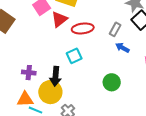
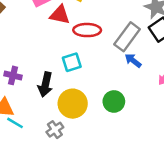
red triangle: (59, 19) -> (60, 15), turned 42
gray rectangle: (115, 29) -> (127, 37), size x1.6
yellow circle: (50, 92) -> (73, 104), moved

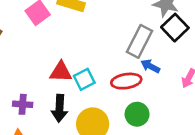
red triangle: (60, 15) -> (61, 72), moved
red ellipse: (87, 30) -> (126, 81), moved

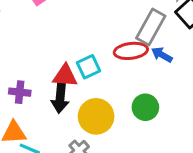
red triangle: (61, 72) -> (65, 76), moved
red ellipse: (126, 81) -> (131, 51), moved

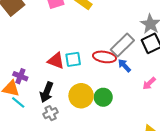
purple cross: (20, 92) -> (20, 76), moved
black arrow: (60, 98) -> (47, 92), moved
yellow circle: (96, 116) -> (81, 96), moved

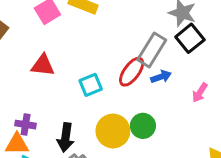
red ellipse: (104, 57) -> (132, 72), turned -50
red triangle: (56, 61) -> (43, 65), moved
blue arrow: (124, 66) -> (161, 77), turned 128

